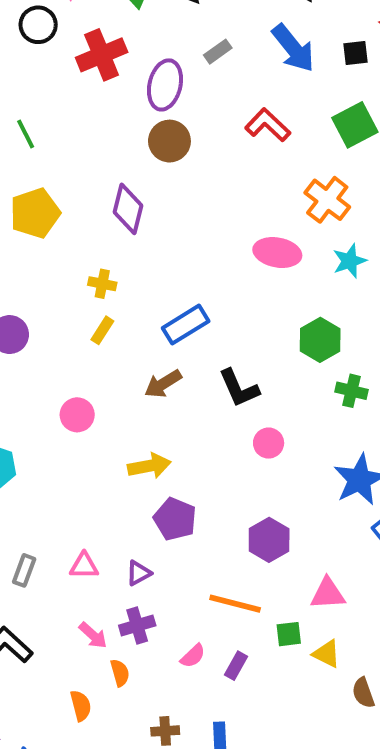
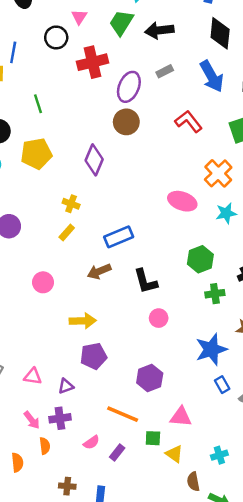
green cross: (352, 391) -> (215, 294), turned -30
purple pentagon: (175, 519) -> (94, 356), turned 30

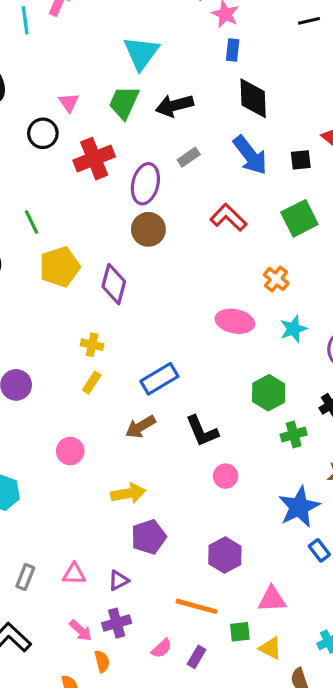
yellow pentagon: (36, 154) -> (60, 267), moved
orange cross: (218, 173) -> (276, 279), size x0.7

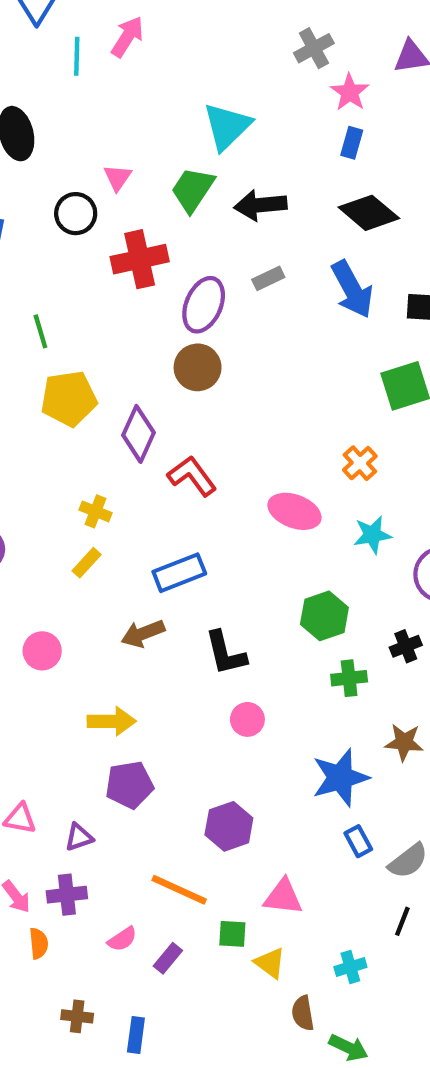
black diamond: (253, 98) -> (369, 213), turned -57
red L-shape: (228, 217) -> (192, 476), moved

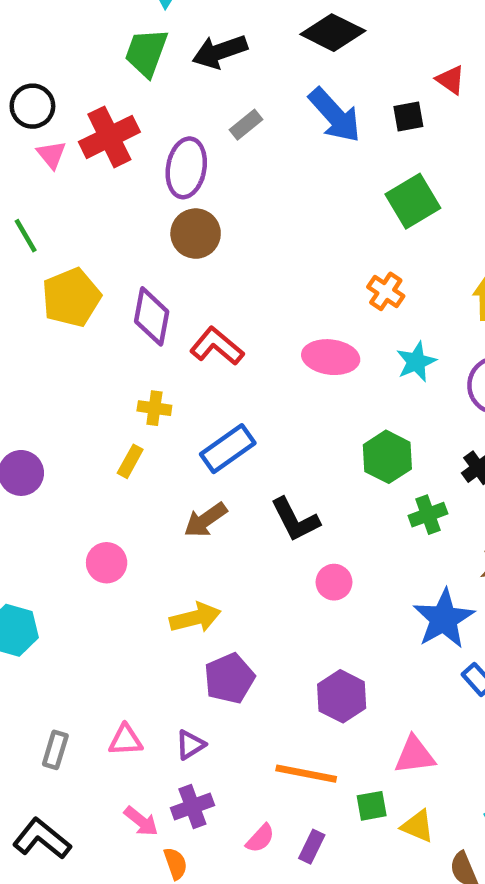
pink triangle: (118, 178) -> (51, 155), moved
yellow cross: (96, 511) -> (154, 408), moved

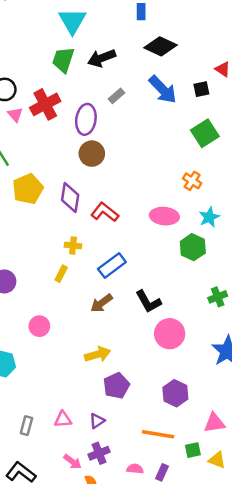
green hexagon: (387, 457) -> (193, 247), moved
pink circle: (107, 563) -> (39, 326), moved
pink circle: (334, 582) -> (170, 334), size x1.6
pink semicircle: (260, 838) -> (135, 469), turned -126

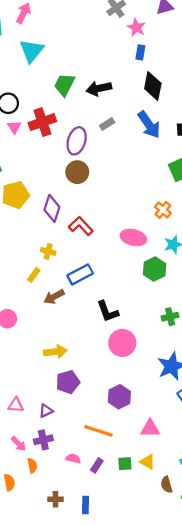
cyan triangle: (72, 21) -> (32, 51), moved
black diamond: (160, 46) -> (153, 86), turned 68
brown arrow: (101, 303) -> (54, 297), moved
green square: (193, 450) -> (125, 464), moved

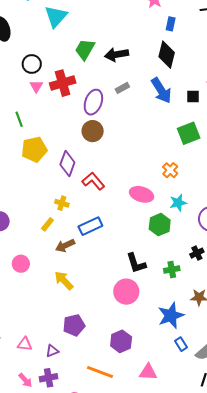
blue rectangle: (140, 52) -> (171, 24), moved
black L-shape: (108, 311) -> (136, 263), moved
yellow arrow: (55, 352) -> (64, 281), moved, turned -130

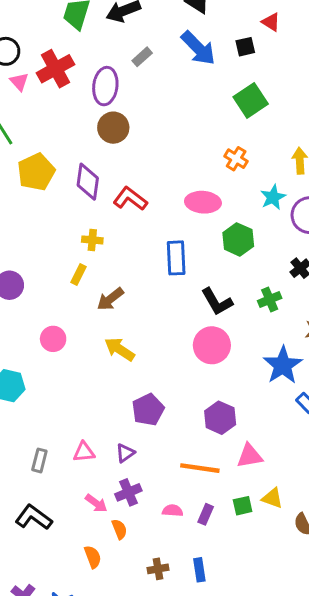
cyan star: (178, 203) -> (273, 197), moved
blue rectangle: (90, 226) -> (176, 258), moved, turned -55
pink triangle: (148, 372) -> (250, 456), moved

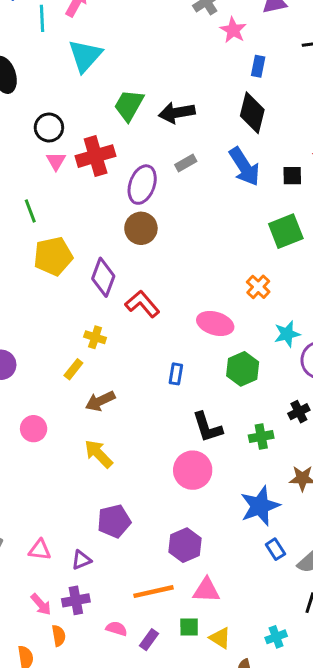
blue rectangle: (176, 258) -> (176, 374), size x0.6
orange line: (200, 468) -> (153, 592), turned -33
green square: (243, 506) -> (189, 627), moved

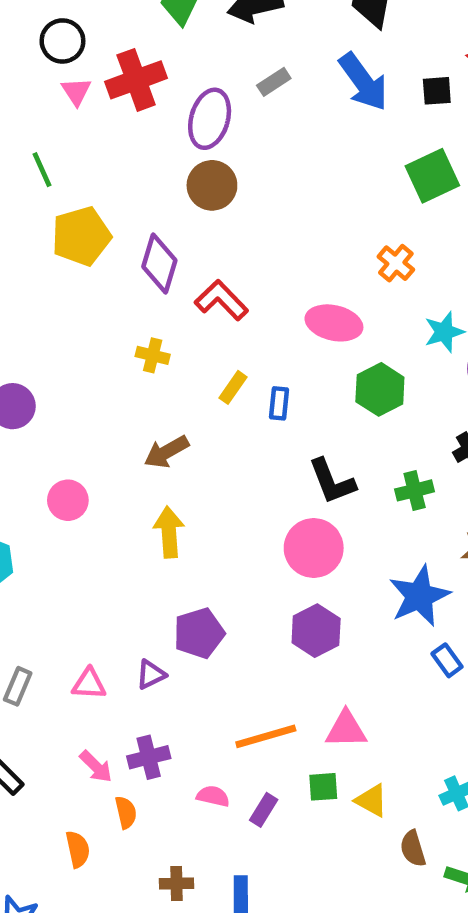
yellow rectangle: (73, 369) -> (233, 387), moved
yellow arrow: (98, 454) -> (169, 532), turned 44
purple hexagon: (185, 545) -> (316, 631), moved
purple triangle: (81, 560) -> (151, 675), moved

